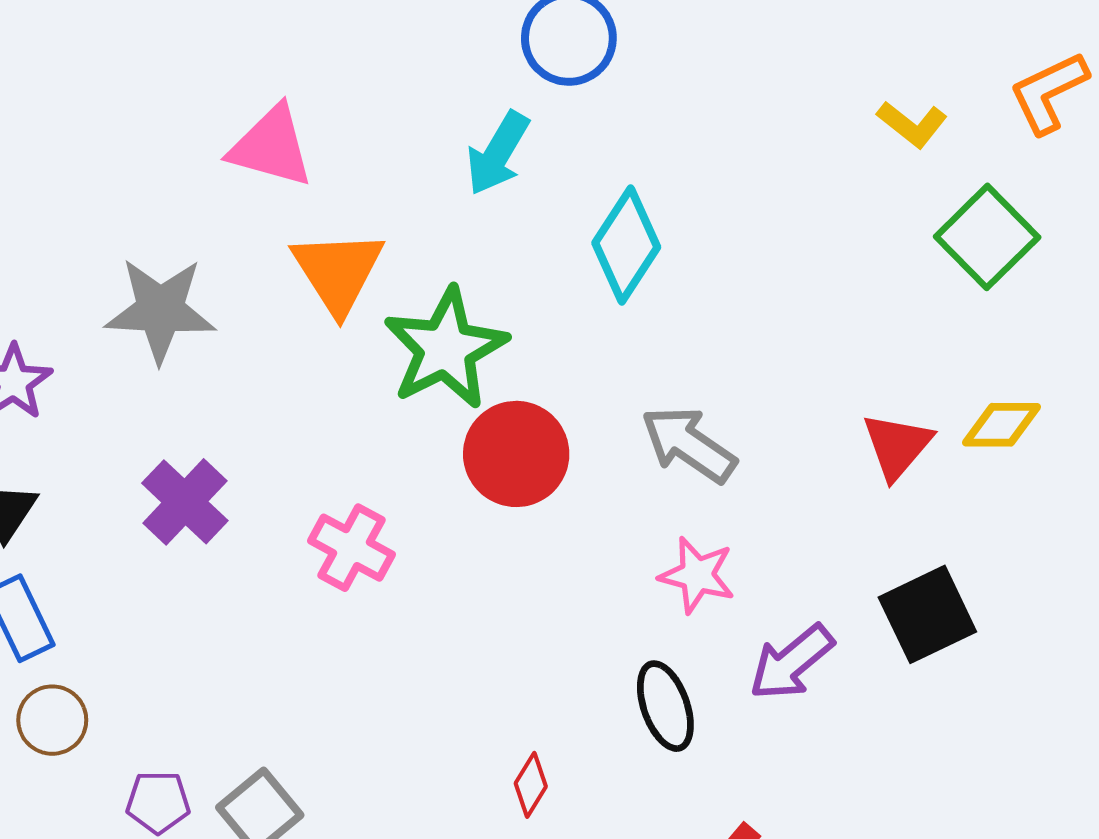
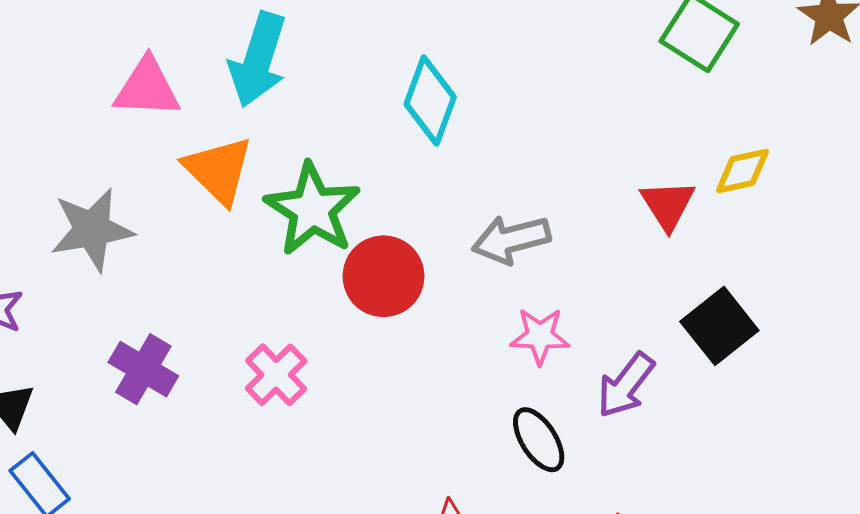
cyan arrow: (498, 153) -> (258, 60), moved, size x1.4
gray arrow: (689, 444) -> (511, 239), turned -36
pink cross: (352, 548) -> (276, 375), turned 30

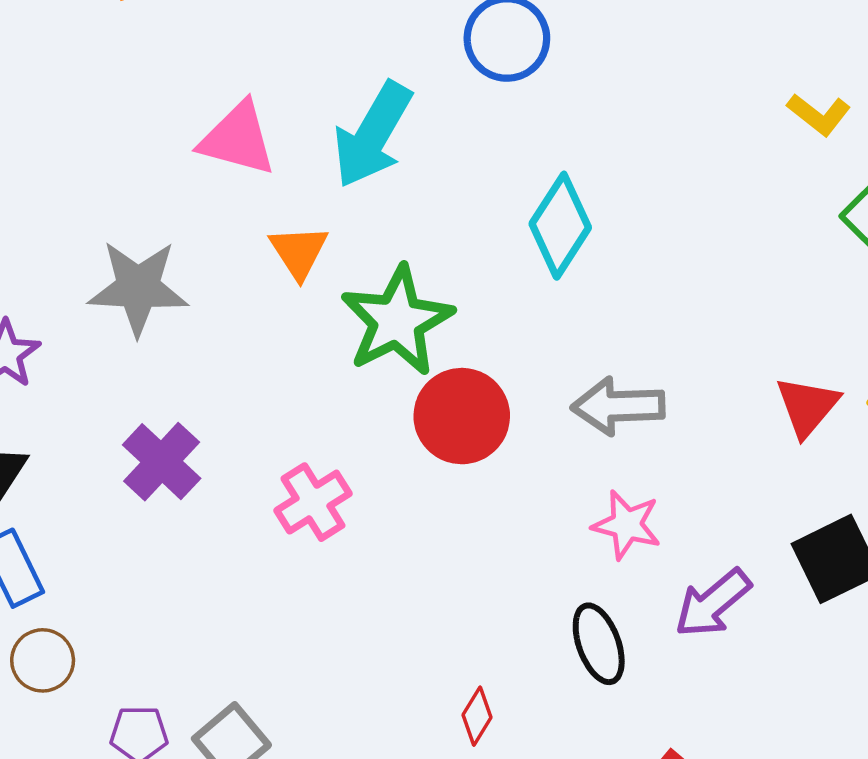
orange triangle: (218, 170) -> (299, 252), size x0.7

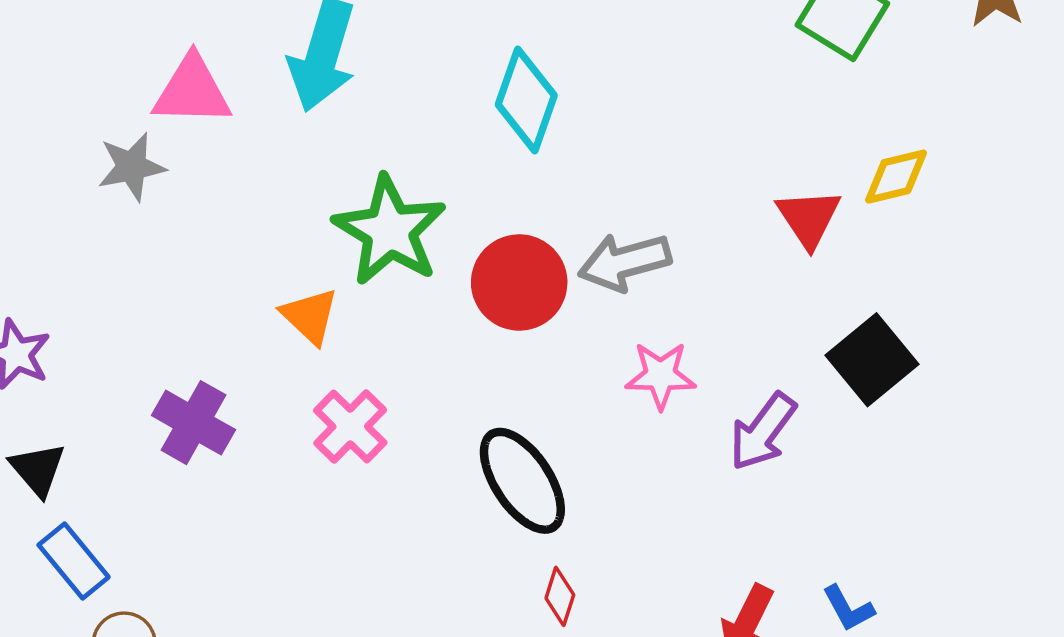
orange triangle: (299, 252) -> (310, 316), moved
gray star: (138, 288) -> (132, 167), moved, size x0.7
red circle: (462, 416) -> (519, 282), moved
black ellipse: (599, 644) -> (522, 481), moved, size x1.4

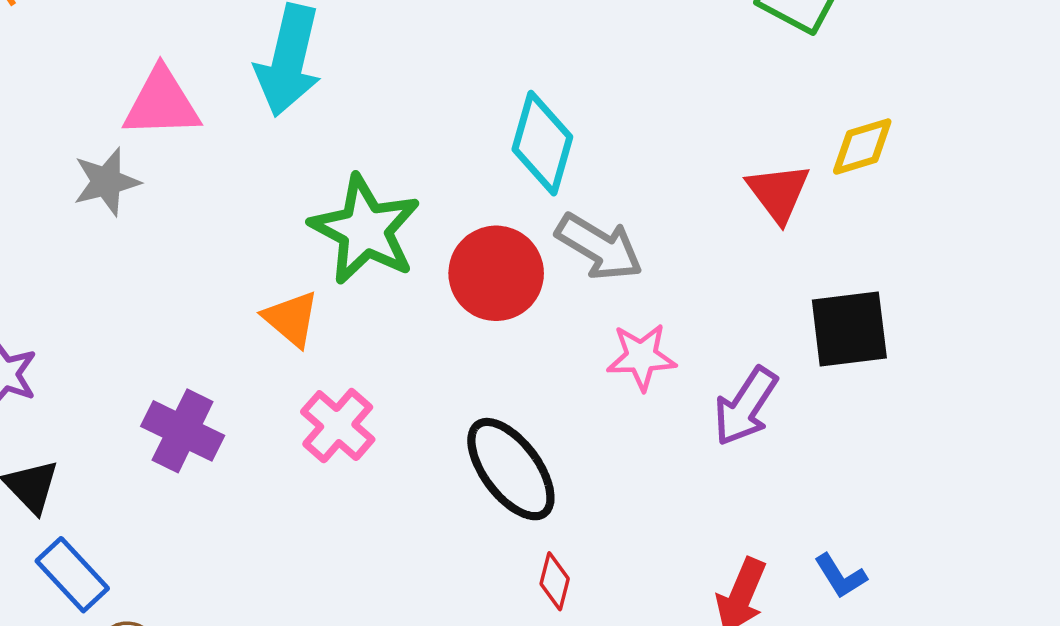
cyan diamond: (526, 100) -> (542, 143), moved
gray arrow: (625, 262) -> (599, 247), turned -130
black square: (872, 360) -> (849, 329), turned 36

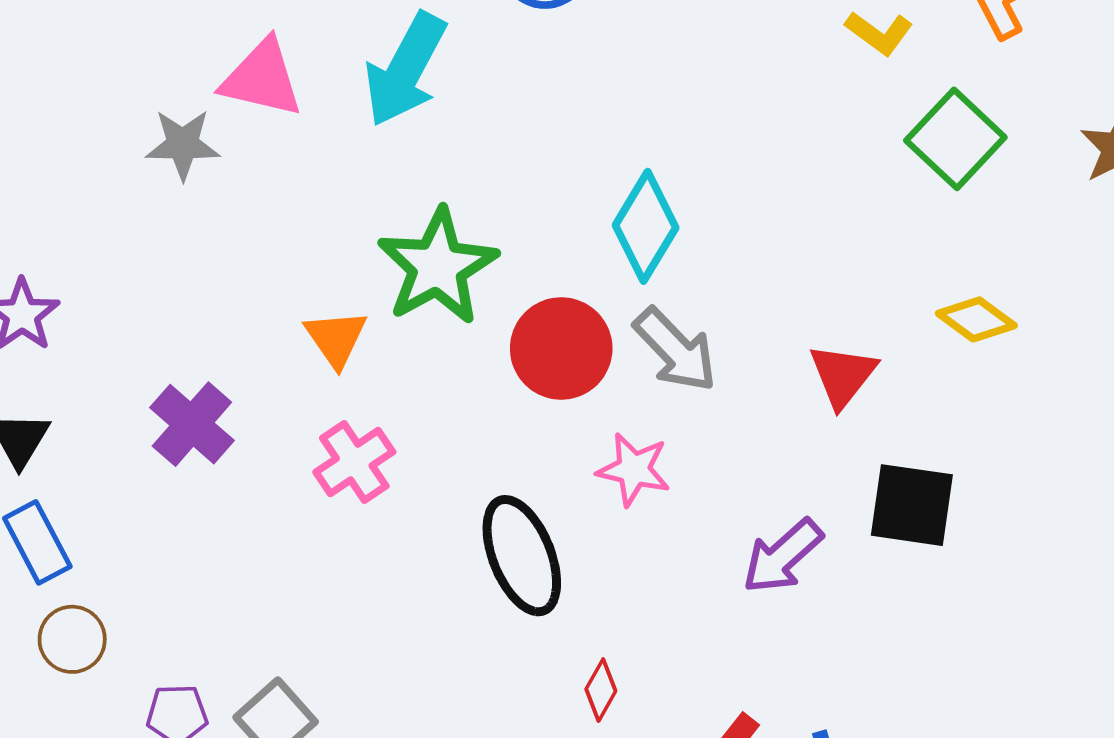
yellow diamond: (862, 147) -> (976, 319), turned 38
red triangle: (778, 193) -> (843, 375), moved
pink star: (641, 357) -> (634, 469), moved
red diamond: (555, 581) -> (601, 690), moved

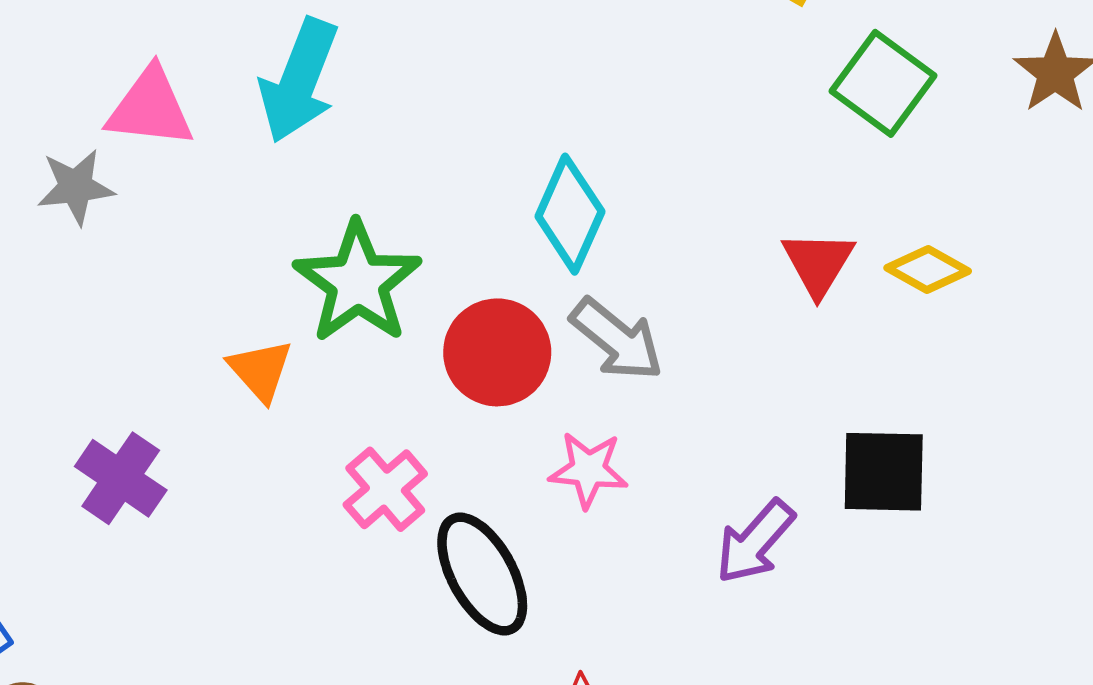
red triangle: (843, 375) -> (818, 263), moved
pink cross: (354, 462) -> (385, 489), moved

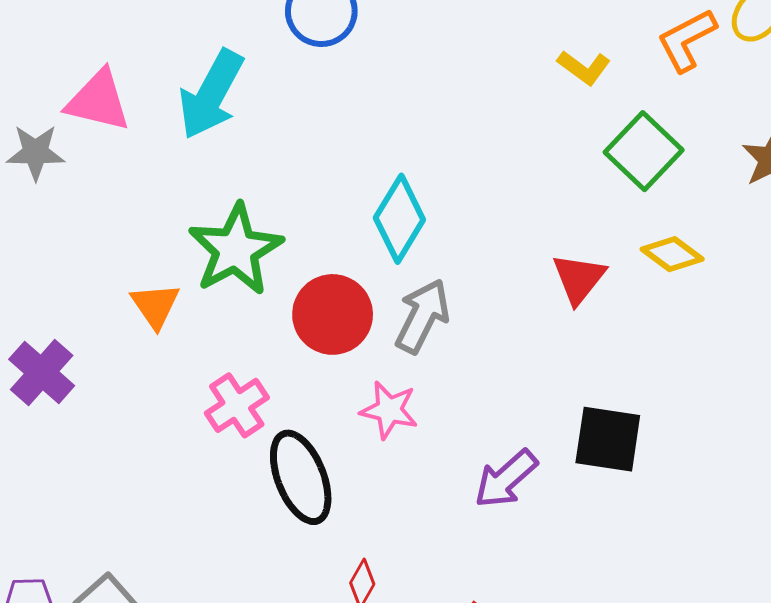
yellow diamond: (928, 270) -> (672, 254), moved
gray arrow: (617, 339) -> (422, 316), turned -110

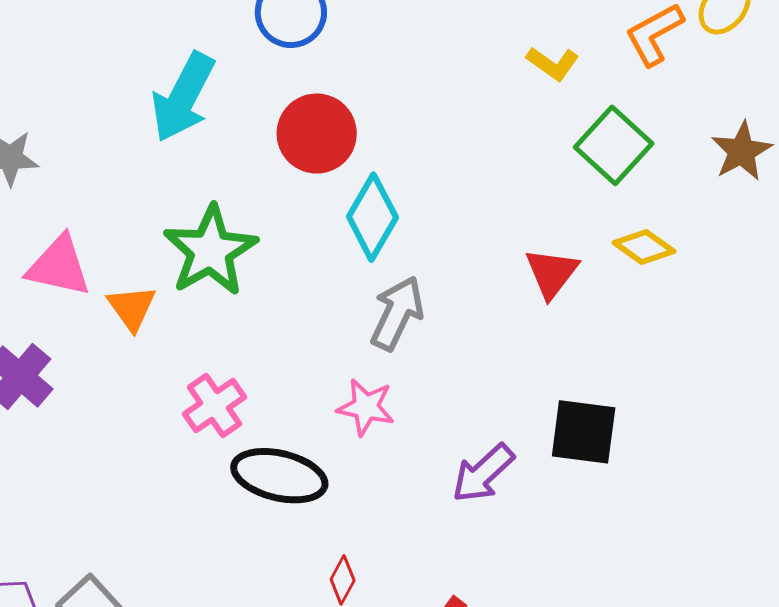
pink triangle: (98, 101) -> (59, 266), moved
red circle: (333, 314) -> (317, 134), moved
black ellipse: (301, 477) -> (279, 476), turned -54

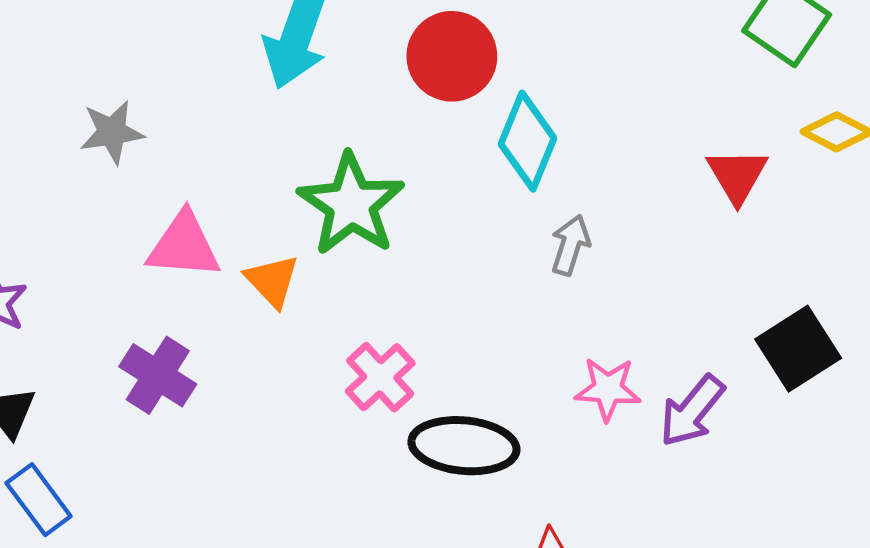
gray arrow: (397, 313) -> (570, 245), size x0.7
pink star: (366, 407) -> (608, 389), moved
black square: (584, 432) -> (798, 349), turned -32

